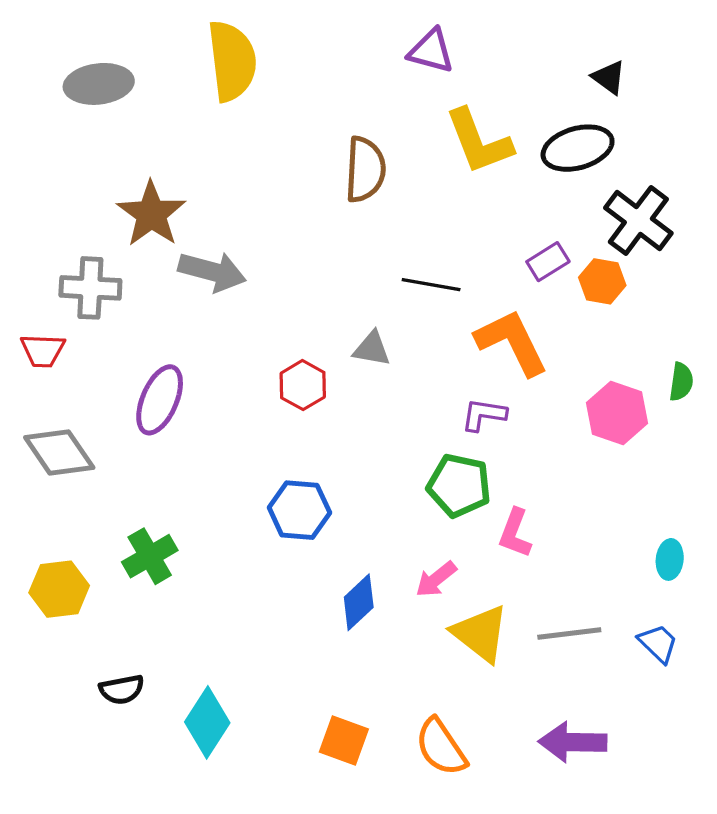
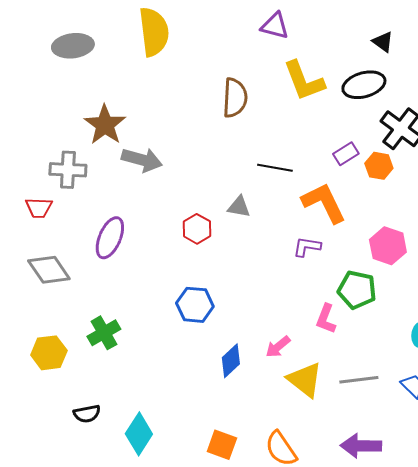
green pentagon: (459, 485) -> (357, 290), moved

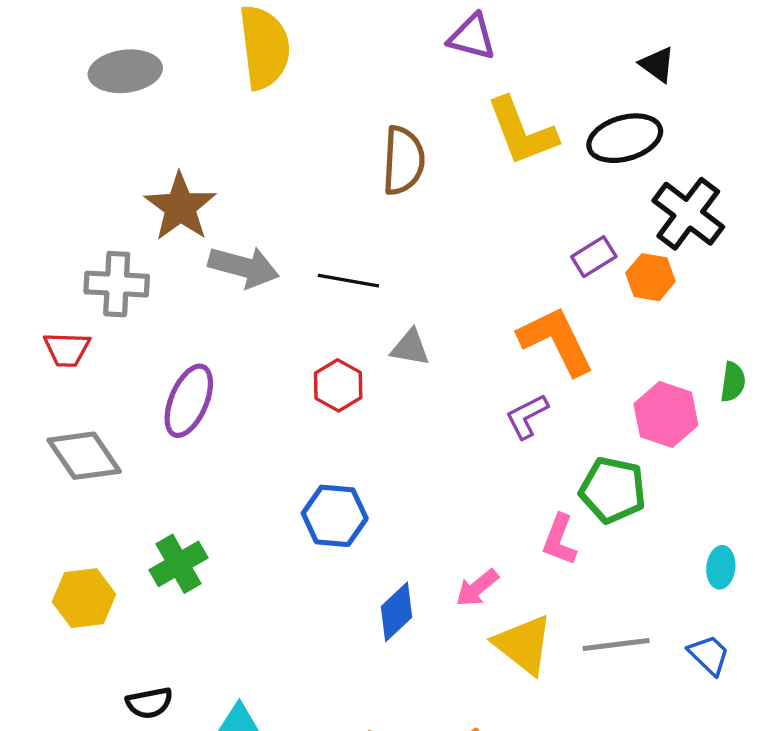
black line: (275, 168) -> (348, 281), moved
purple L-shape: (307, 247) -> (527, 416), turned -36

